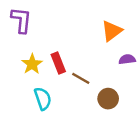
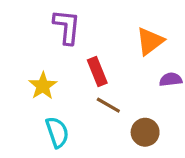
purple L-shape: (21, 20) -> (67, 27), moved
red rectangle: (58, 63) -> (97, 72), moved

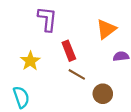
cyan semicircle: (57, 132) -> (21, 97), moved

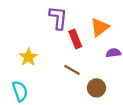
purple L-shape: (47, 19) -> (58, 18), moved
red rectangle: (69, 51) -> (75, 39), moved

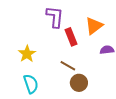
brown circle: (96, 88) -> (79, 83), moved
cyan semicircle: (20, 91) -> (31, 84), moved

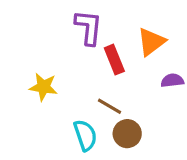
yellow star: (27, 54) -> (43, 87), turned -30
cyan semicircle: (31, 84) -> (85, 135), moved

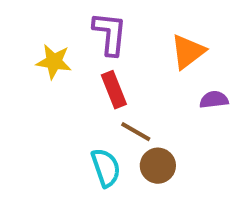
red rectangle: (114, 60) -> (114, 90), moved
yellow star: (43, 87) -> (54, 62), moved

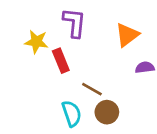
red rectangle: (114, 90) -> (61, 61), moved

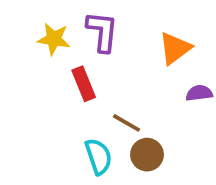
yellow star: (36, 42) -> (54, 39), moved

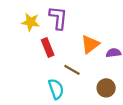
orange triangle: (175, 48) -> (90, 44), moved
brown circle: (147, 155) -> (106, 88), moved

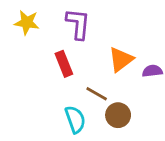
yellow star: (31, 22) -> (27, 22), moved
brown circle: (106, 88) -> (118, 115), moved

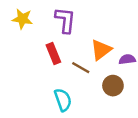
brown line: (97, 94) -> (81, 68), moved
brown circle: (118, 115) -> (113, 86), moved

